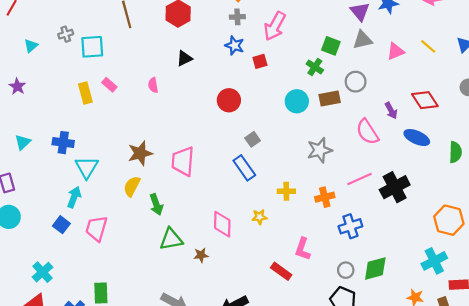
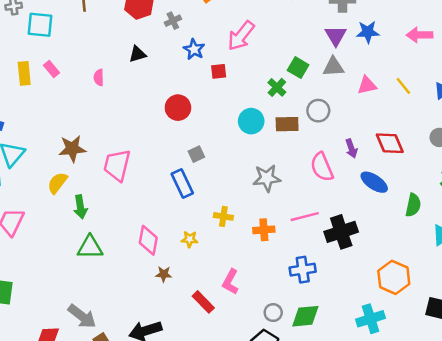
gray cross: (237, 17) -> (173, 21), moved, turned -32
blue cross: (350, 226) -> (303, 270), moved
brown star: (201, 255) -> (164, 274), moved

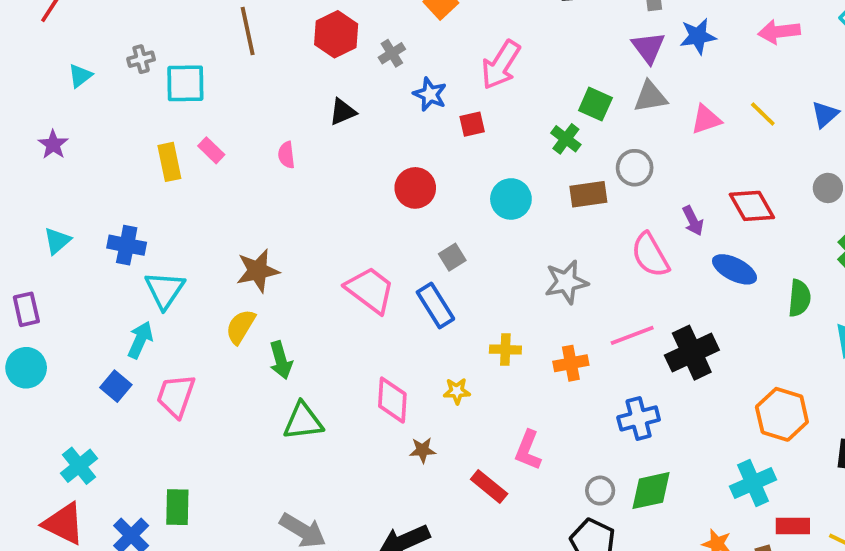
cyan circle: (251, 121) -> (511, 199), moved
pink trapezoid: (117, 165) -> (370, 290), moved, turned 120

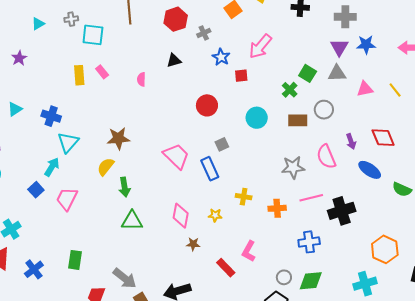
gray star: (566, 282) -> (293, 167), moved
green semicircle: (799, 298) -> (402, 189), turned 102
green rectangle: (177, 507) -> (75, 260), moved

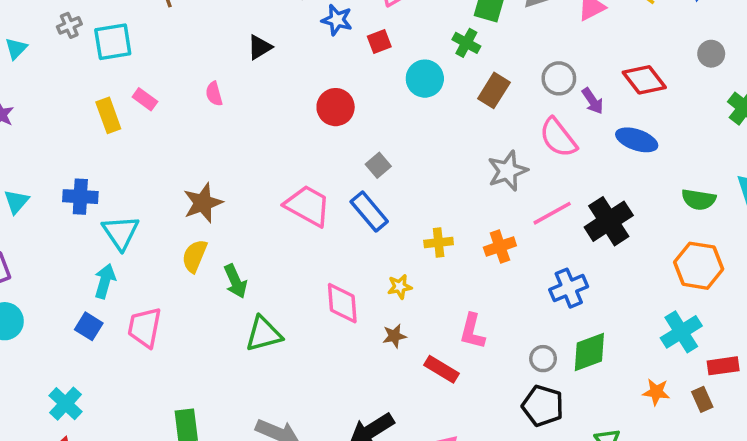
gray circle: (324, 110) -> (559, 78), moved
cyan circle: (257, 118) -> (425, 79), moved
brown rectangle: (298, 120) -> (494, 90), turned -42
green semicircle: (402, 189) -> (699, 200), moved
brown star: (193, 244) -> (394, 336), moved

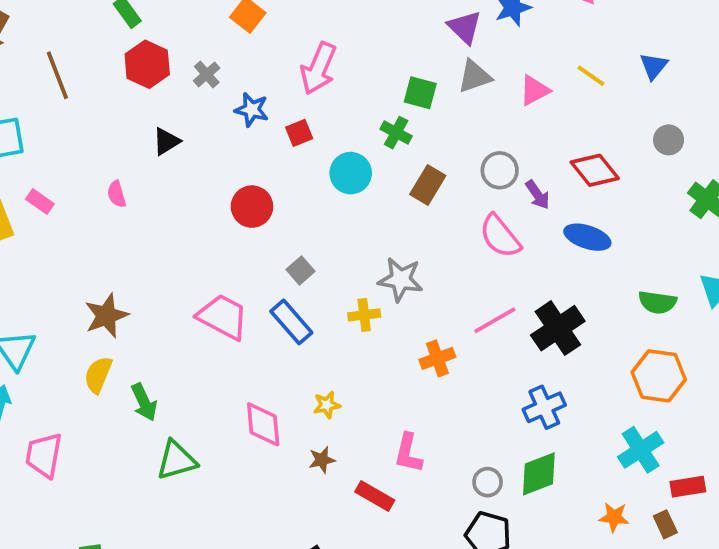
gray star: (508, 171) -> (401, 279), moved, turned 30
yellow cross: (439, 243) -> (364, 315), moved
blue cross: (569, 288) -> (544, 407), moved

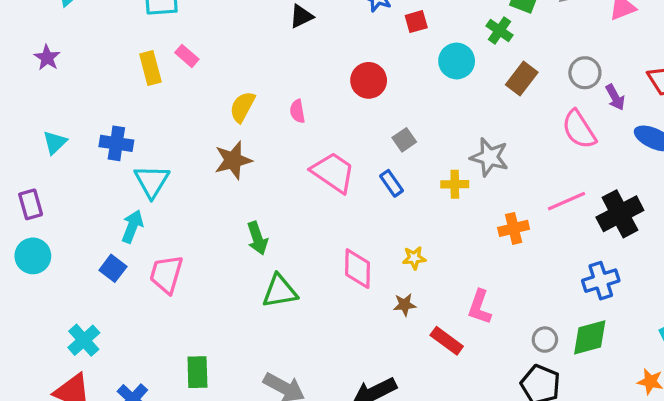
pink semicircle: (117, 194) -> (297, 111), moved
blue rectangle: (291, 322) -> (392, 183), size x0.7
yellow semicircle: (98, 375) -> (242, 107), moved

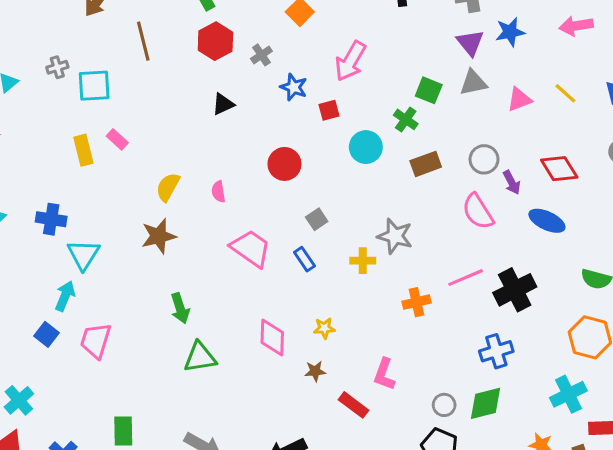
brown rectangle: (522, 79) -> (426, 164), turned 32

